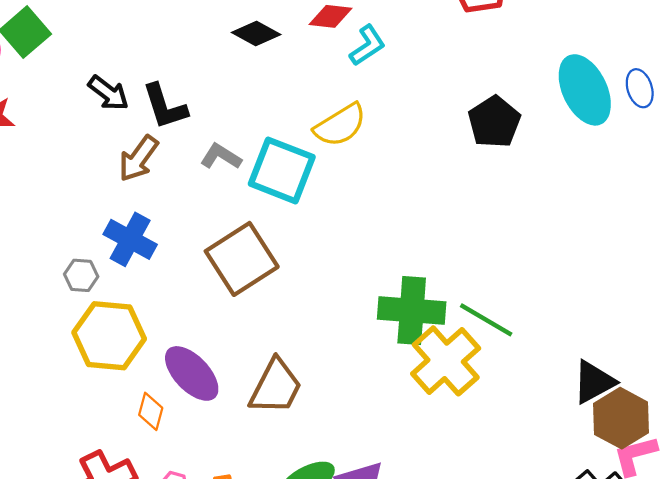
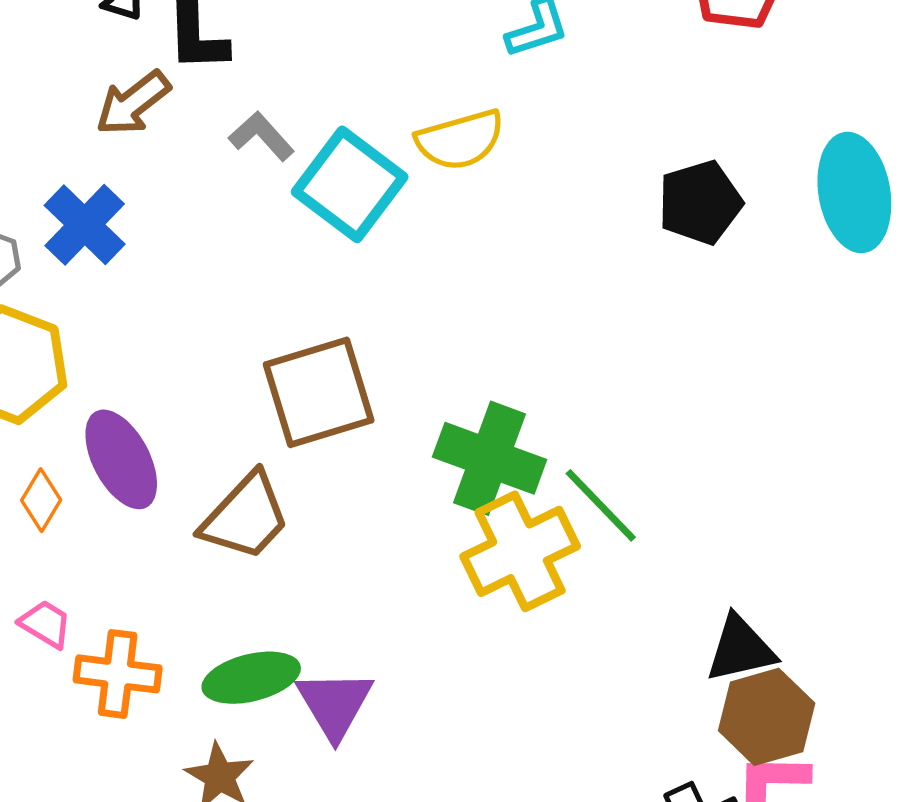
brown square: (242, 259) -> (319, 392), moved

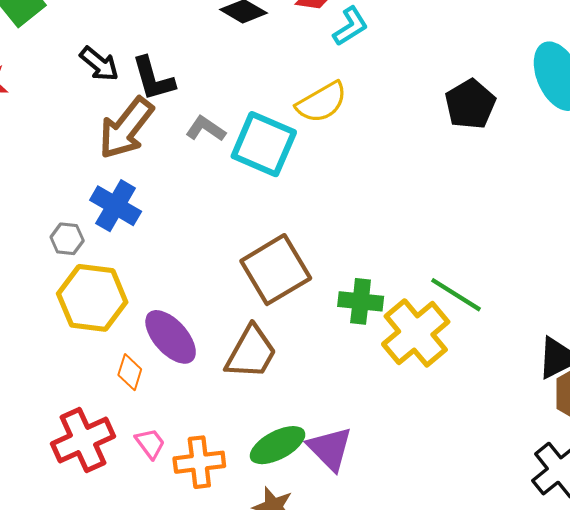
brown arrow: (133, 103) -> (126, 128), size x1.4
green cross: (490, 458) -> (361, 301), moved, size x0.7
pink trapezoid: (46, 624) -> (150, 443), turned 36

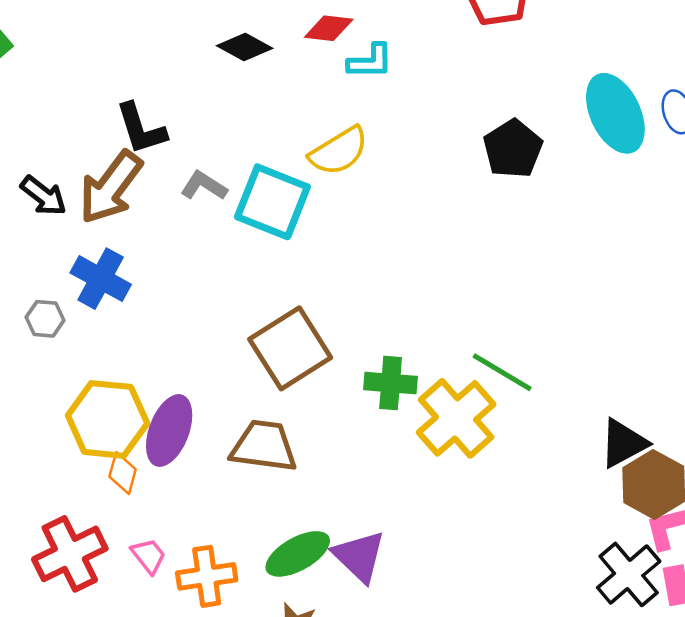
cyan L-shape: (350, 26) -> (370, 61), turned 33
black arrow: (99, 64) -> (44, 196), moved
yellow hexagon: (92, 298) -> (108, 419), moved
purple ellipse: (171, 337) -> (169, 430), turned 64
brown trapezoid: (251, 352) -> (264, 446), turned -110

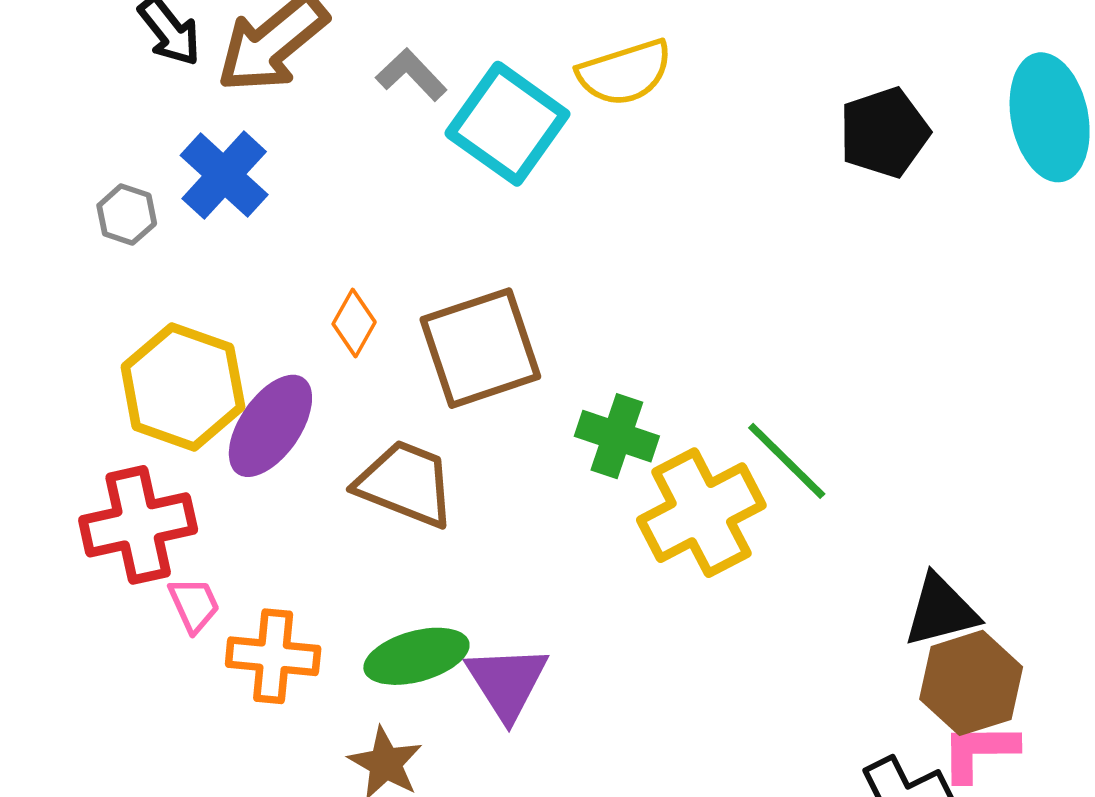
orange diamond: (123, 473) -> (354, 323), moved
red cross: (70, 554) -> (138, 525), moved

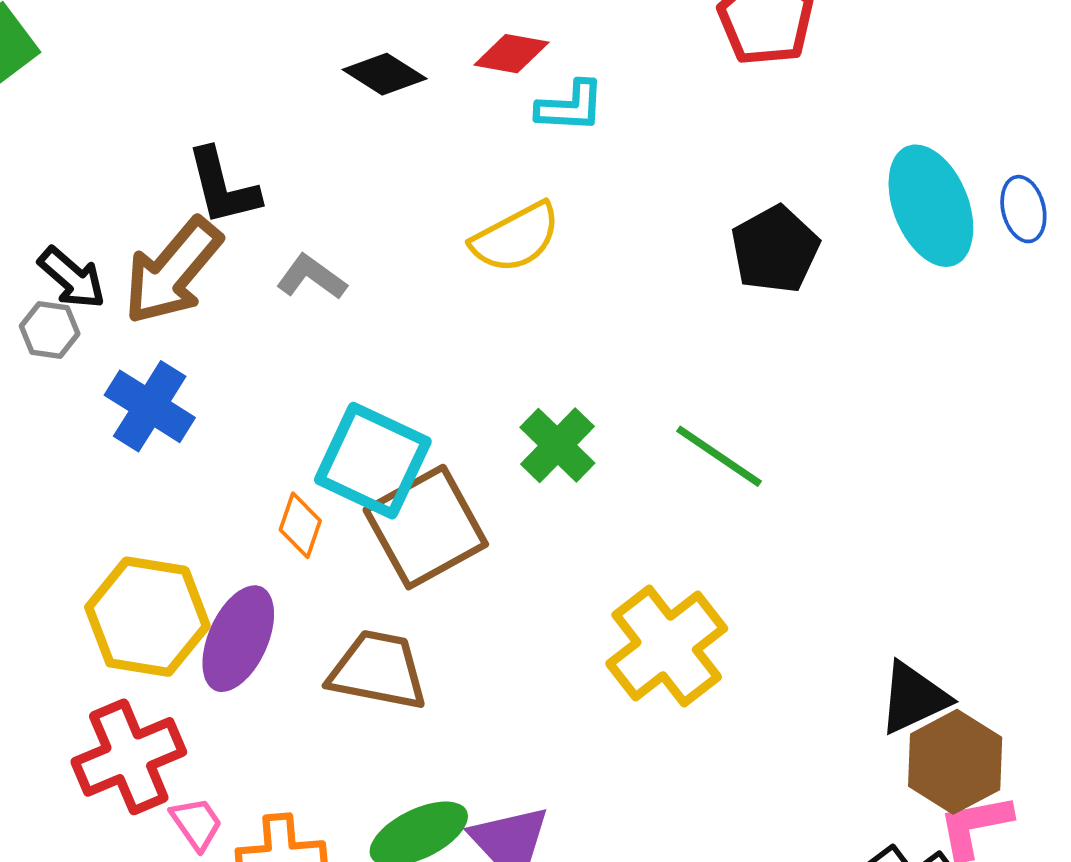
cyan square: (507, 124) -> (373, 461), moved
gray hexagon: (127, 215) -> (50, 330), moved
green cross: (617, 436) -> (557, 445), moved, turned 36
green line: (787, 461) -> (719, 456), moved

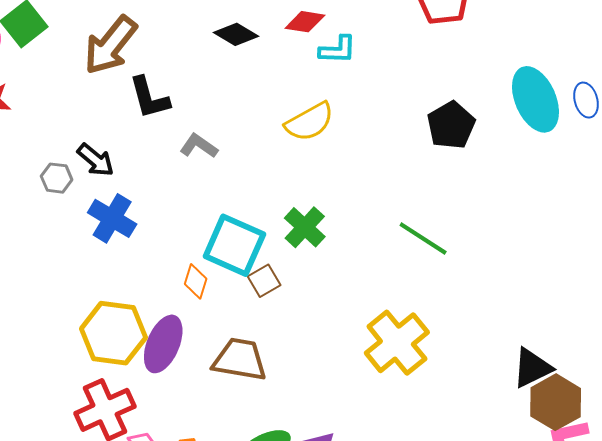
brown arrow: (173, 271) -> (110, 45), moved
black arrow: (72, 278) -> (96, 160), moved
green cross: (557, 445) -> (305, 227), moved
brown square: (426, 527) -> (264, 281), size x0.5

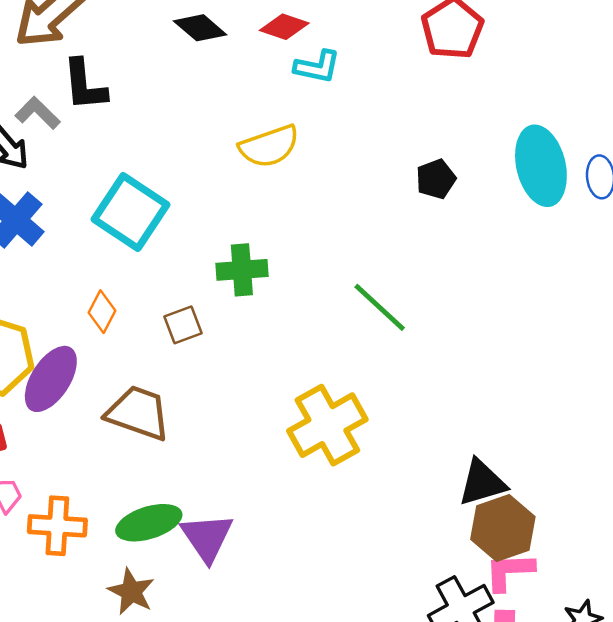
black pentagon: (451, 125) -> (436, 179), size x0.7
gray L-shape: (199, 146) -> (38, 113), moved
green cross: (305, 227) -> (242, 270), turned 33
cyan square: (234, 245) -> (130, 212), moved

